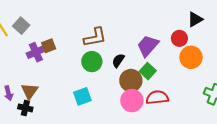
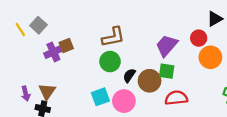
black semicircle: (118, 60) -> (129, 75), moved
green square: (148, 71) -> (167, 71), turned -35
pink circle: (132, 101) -> (124, 101), moved

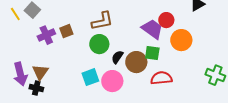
red circle: (199, 38) -> (166, 20), moved
brown square: (66, 46) -> (66, 31), moved
purple trapezoid: (167, 46) -> (152, 29), turned 85
orange circle: (210, 57) -> (181, 40), moved
purple arrow: (26, 94) -> (20, 74), size x1.6

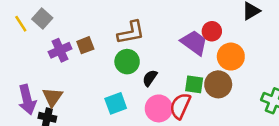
green square: (152, 53) -> (194, 84), moved
brown circle: (136, 62) -> (218, 84), moved
red semicircle: (161, 78) -> (180, 106), moved, turned -60
pink circle: (112, 81) -> (159, 108), moved

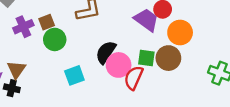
green circle: (127, 62) -> (55, 39), moved
black semicircle: (150, 78) -> (106, 52), size x1.5
pink circle: (159, 108) -> (119, 65), moved

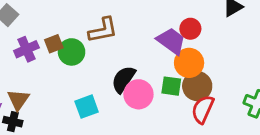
orange circle: (180, 32) -> (189, 63), moved
green circle: (55, 39) -> (72, 52), moved
red semicircle: (134, 78) -> (203, 109), moved

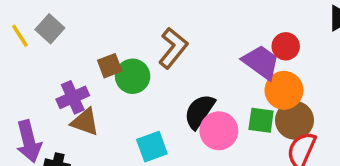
brown L-shape: (103, 30) -> (173, 48), turned -40
purple cross: (26, 49) -> (73, 97), moved
brown triangle: (18, 100) -> (85, 122), moved, turned -45

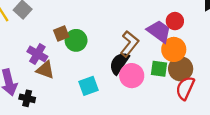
brown L-shape: (173, 48) -> (129, 44), moved
purple cross: (73, 97) -> (37, 54), turned -36

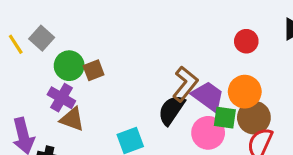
red circle: (175, 21) -> (246, 41), moved
purple trapezoid: (159, 31) -> (208, 96), moved
green circle: (76, 40) -> (69, 66), moved
pink circle: (132, 76) -> (208, 133), moved

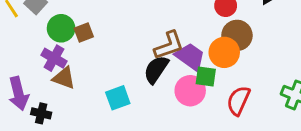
brown L-shape: (185, 84) -> (169, 45), turned 32
brown circle: (254, 118) -> (237, 35), moved

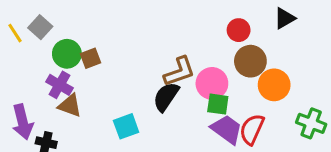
orange circle: (224, 52) -> (274, 85), moved
purple trapezoid: (190, 57) -> (227, 129), moved
pink circle: (190, 91) -> (212, 83), moved

